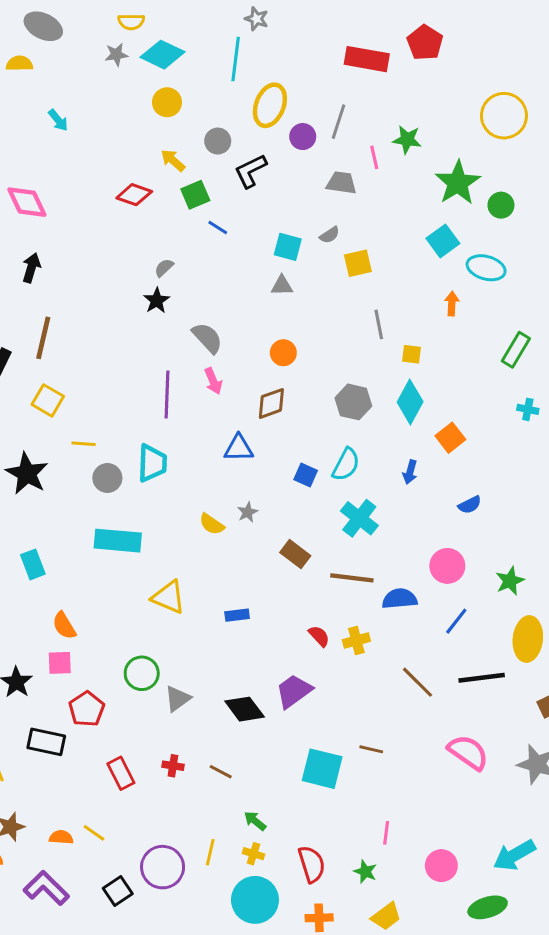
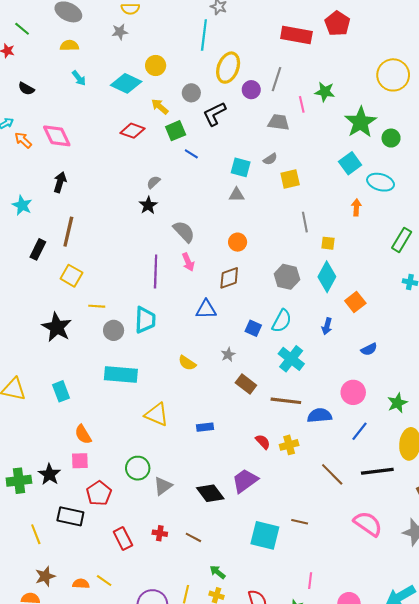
cyan diamond: (163, 55) -> (126, 83), moved
yellow semicircle: (19, 64) -> (69, 46), moved
gray star: (248, 512) -> (228, 355), moved

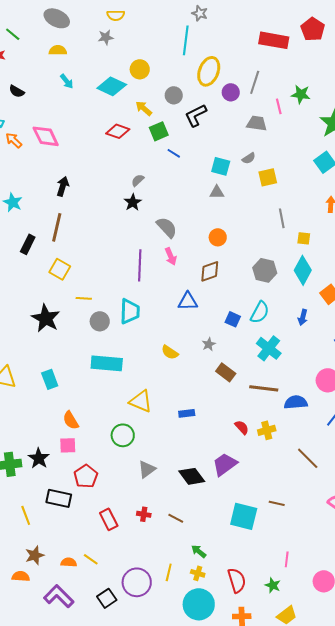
black arrow: (60, 182) -> (63, 186), moved
green circle: (138, 468) -> (123, 435), moved

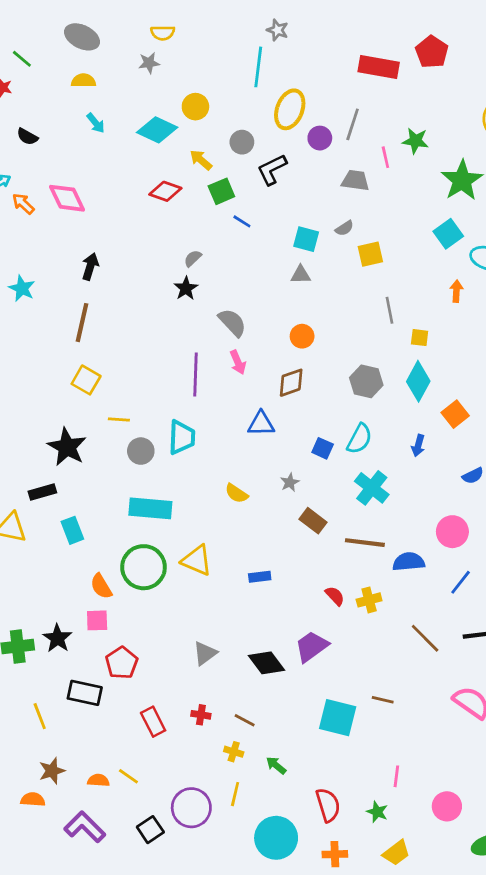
black rectangle: (28, 244) -> (42, 492), moved, turned 48
green circle: (123, 435) -> (144, 567), moved, size x1.4
yellow cross: (198, 573) -> (234, 752), moved

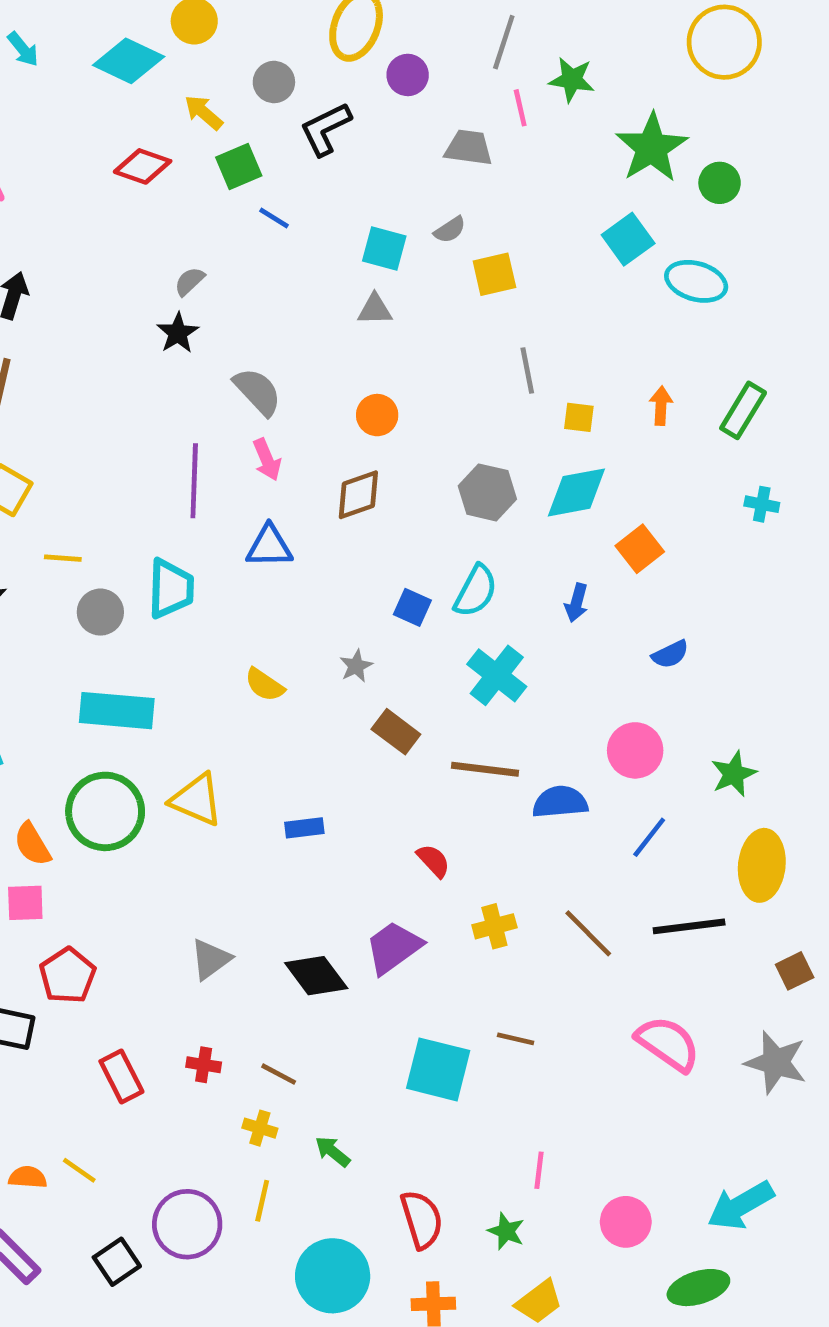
gray line: (353, 124) -> (504, 42), moved
orange arrow: (456, 291) -> (661, 406), moved
cyan diamond: (418, 381) -> (576, 492), turned 51
blue triangle: (261, 424) -> (269, 546), moved
yellow cross: (369, 600) -> (494, 926), moved

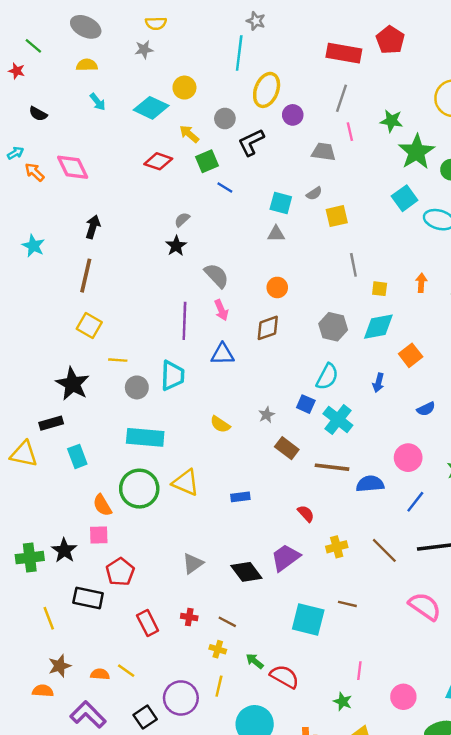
green star: (572, 80) -> (391, 121), moved
blue square: (412, 607) -> (306, 404), moved
red semicircle: (422, 1220) -> (284, 677), moved, turned -44

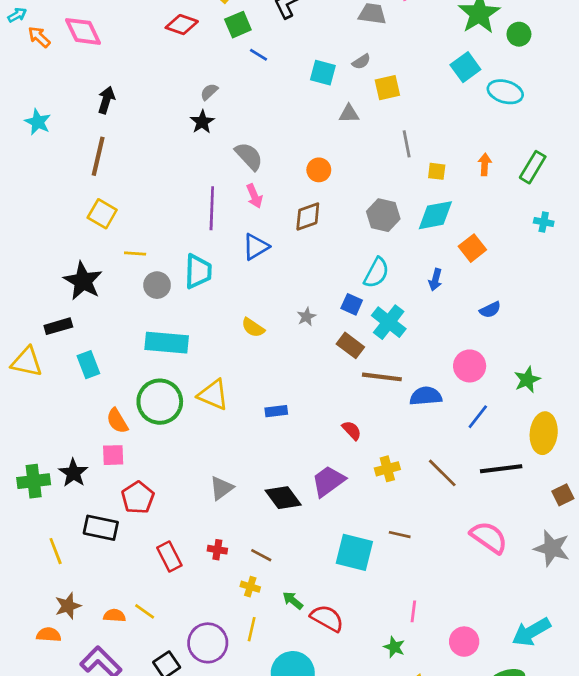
gray triangle: (276, 234) -> (349, 114), moved
blue triangle: (223, 354) -> (256, 247), turned -30
brown rectangle: (287, 448) -> (350, 345), moved

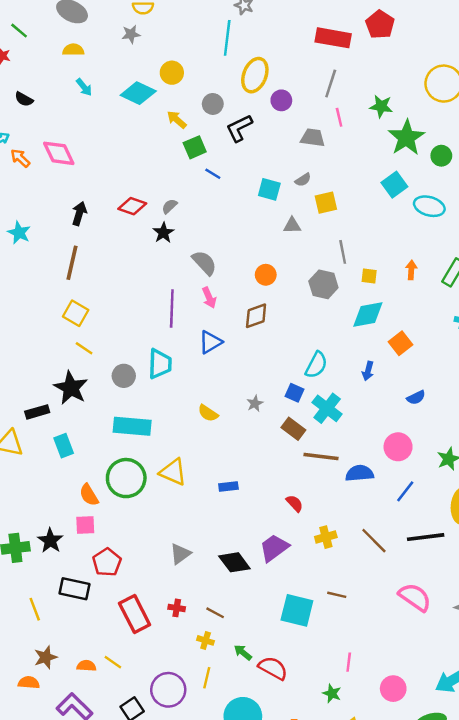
red diamond: (182, 25) -> (132, 206), moved
gray hexagon: (383, 215) -> (323, 284), moved
yellow line: (135, 254) -> (84, 348), moved, turned 30
black star: (83, 281) -> (71, 388), moved
red rectangle: (169, 557) -> (135, 614), size x1.4

